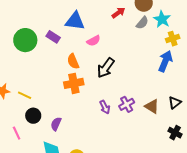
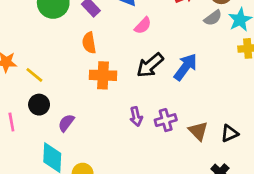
pink semicircle: (94, 41) -> (143, 26), turned -32
orange semicircle: (73, 61) -> (89, 43), moved
blue arrow: (165, 61) -> (185, 67), moved

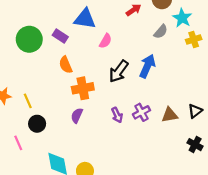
gray semicircle: (213, 18) -> (161, 32), moved
yellow line: (34, 75) -> (28, 101), turned 40
purple semicircle: (66, 123) -> (77, 116), moved
brown triangle: (198, 131) -> (170, 115), turned -42

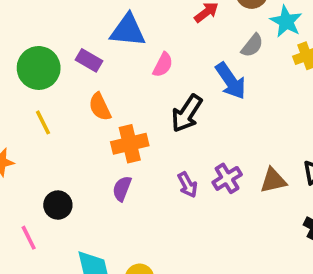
blue arrow: (147, 66) -> (231, 81), moved, turned 125
yellow line: (28, 101) -> (43, 122), moved

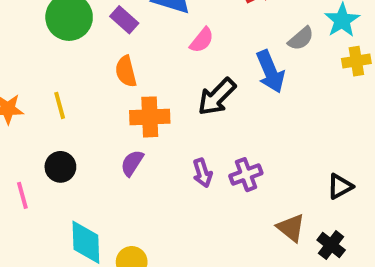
yellow line: (43, 122) -> (60, 105), moved
brown triangle: (273, 180) -> (291, 228), moved, turned 40

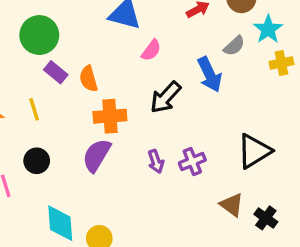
purple rectangle: (124, 20) -> (56, 72), moved
purple semicircle: (132, 163) -> (97, 155), size x1.5
black triangle: (340, 186) -> (254, 151), moved, size x1.6

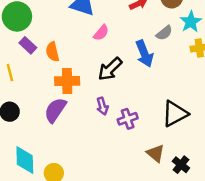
purple arrow: (156, 161) -> (102, 106), moved

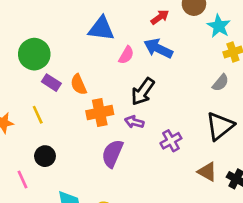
gray semicircle: (164, 33) -> (220, 83), moved
blue arrow: (144, 54) -> (158, 48), moved, turned 148
purple arrow: (102, 106) -> (134, 122), moved, turned 132
purple semicircle: (55, 110) -> (112, 153), moved

